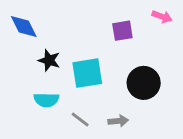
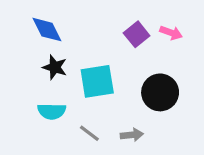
pink arrow: (162, 17) -> (171, 33), moved
blue diamond: (24, 26) -> (47, 30), moved
purple square: (122, 31) -> (137, 34), turned -30

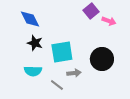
purple square: (137, 34) -> (91, 11), moved
gray arrow: (132, 135) -> (74, 73), moved

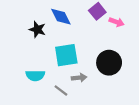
blue diamond: (30, 19) -> (61, 17), moved
black star: (35, 43) -> (37, 29), moved

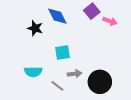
cyan square: (66, 55) -> (62, 53), size x0.7
black circle: (109, 63) -> (100, 82), moved

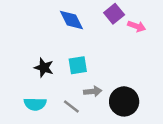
black star: (35, 28) -> (44, 68), moved
cyan semicircle: (33, 72) -> (35, 104), moved

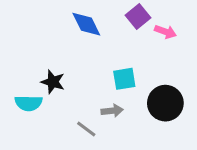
cyan square: (78, 65) -> (124, 79), moved
black circle: (124, 101) -> (165, 103), moved
cyan semicircle: (35, 104) -> (29, 103), moved

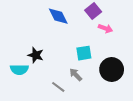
pink arrow: (165, 32) -> (105, 28), moved
gray arrow: (112, 111) -> (76, 75), turned -128

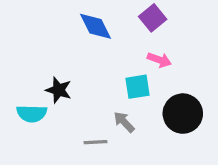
pink arrow: (105, 28) -> (159, 60), moved
gray line: (58, 87) -> (96, 142), turned -40

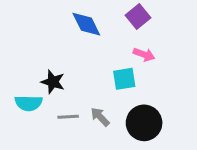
black circle: (183, 114) -> (144, 123), moved
gray arrow: (124, 122) -> (100, 117), moved
gray line: (96, 142) -> (68, 117), moved

